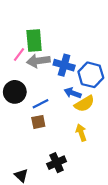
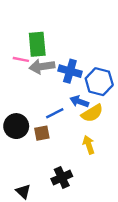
pink line: (19, 54) -> (21, 59), turned 64
black circle: (15, 92) -> (16, 126), moved
blue line: (40, 104) -> (55, 113), moved

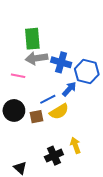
pink line: (21, 59) -> (18, 76), moved
blue arrow: (79, 102) -> (69, 89), turned 112
yellow semicircle: (92, 113) -> (59, 112), moved
yellow arrow: (89, 145) -> (75, 145), moved

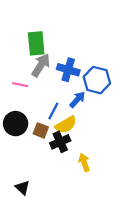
gray arrow: (37, 58) -> (41, 65), turned 130
blue line: (48, 99) -> (53, 111), turned -35
brown square: (37, 117) -> (41, 130), turned 32
black cross: (54, 156) -> (60, 142), moved

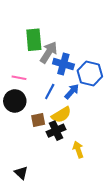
gray arrow: (41, 65) -> (49, 52), moved
blue line: (53, 111) -> (50, 91), moved
black circle: (16, 124) -> (15, 101), moved
brown square: (41, 130) -> (38, 120), turned -32

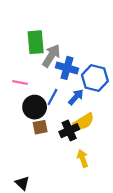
black circle: (15, 101) -> (35, 107), moved
yellow semicircle: (61, 115) -> (84, 122), moved
black cross: (56, 131) -> (69, 131), moved

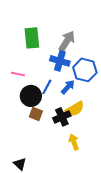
gray arrow: (51, 56) -> (67, 41), moved
brown square: (40, 127) -> (36, 114), turned 32

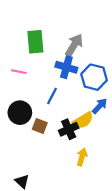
pink line: (18, 74) -> (19, 72), moved
blue arrow: (68, 87) -> (100, 106), moved
black circle: (31, 96) -> (20, 113), moved
yellow arrow: (74, 142) -> (82, 157), turned 35

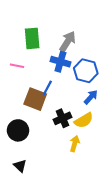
black circle: (20, 113) -> (18, 130), moved
yellow semicircle: (83, 120) -> (84, 120), moved
brown square: (40, 126) -> (35, 99), moved, size x1.6

